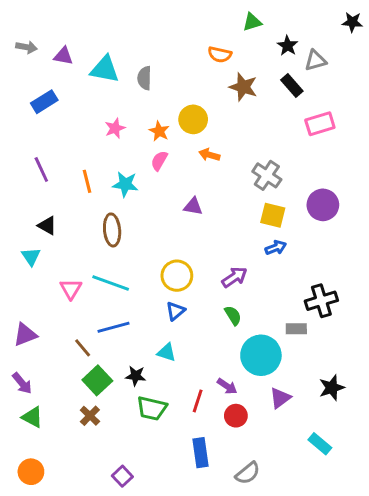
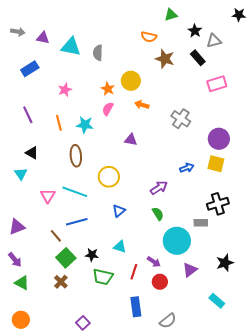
pink star: (115, 128) -> (65, 90), moved
yellow square: (273, 215) -> (216, 164), moved
yellow circle: (177, 276) -> (109, 177), moved
cyan triangle: (167, 352) -> (120, 247), moved

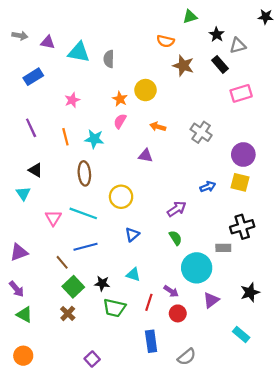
orange arrow: (142, 105) -> (158, 127), moved

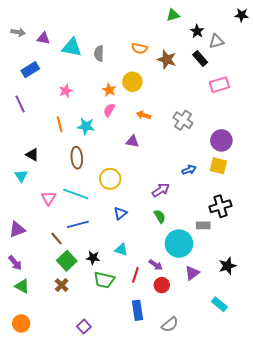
orange semicircle: (166, 41) -> (139, 48), moved
purple line: (31, 128) -> (20, 104), moved

